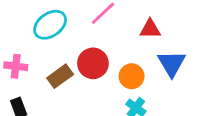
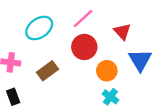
red triangle: (150, 29) -> (122, 32), turned 48
red circle: (93, 63) -> (84, 47), moved

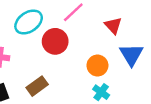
red circle: (84, 47) -> (55, 41), moved
brown rectangle: (48, 71) -> (37, 86), moved

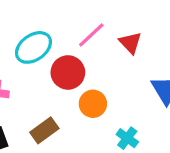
red triangle: (113, 26) -> (130, 43), moved
orange circle: (97, 66) -> (93, 104), moved

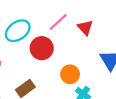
orange circle: (93, 104) -> (70, 74), moved

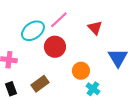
pink line: (58, 22) -> (59, 20), moved

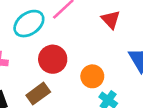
red circle: (55, 47) -> (53, 59), moved

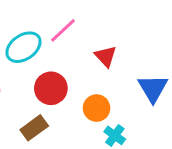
red triangle: (111, 20) -> (106, 56), moved

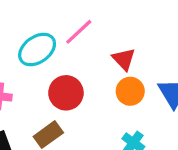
orange circle: (97, 108) -> (130, 91), moved

